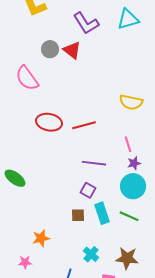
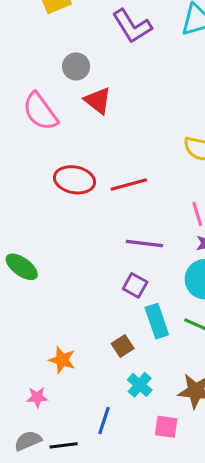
red triangle: (72, 50) -> (98, 101), moved
brown square: (78, 215) -> (123, 346), moved, turned -32
orange star: (41, 238) -> (62, 360), turned 30

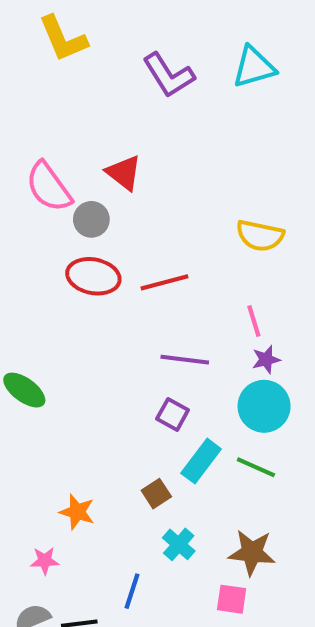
gray circle: (76, 66) -> (91, 219), moved
cyan rectangle: (157, 321) -> (201, 461), turned 56
pink square: (166, 427) -> (232, 599), moved

